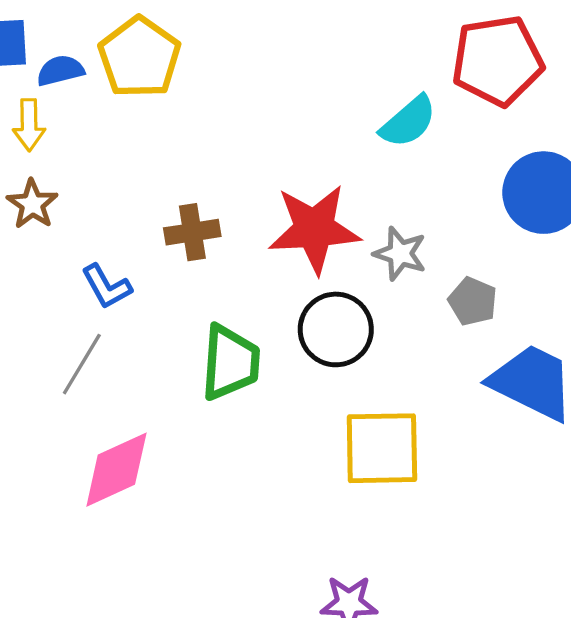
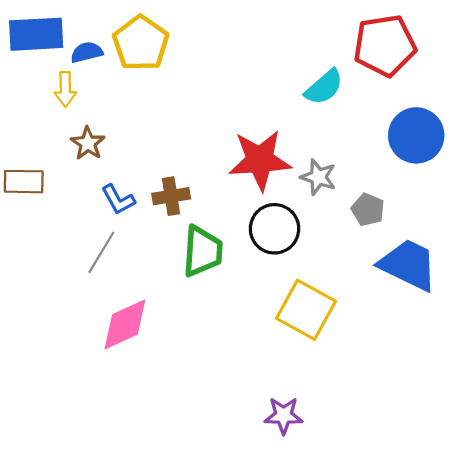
brown star: (32, 204) -> (88, 143), moved
brown cross: (192, 232) -> (171, 196), moved
yellow square: (382, 448) -> (306, 310), turned 30

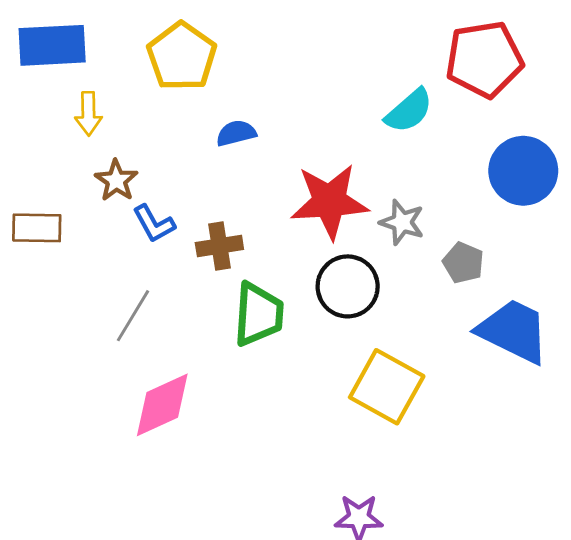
blue semicircle: (87, 52) -> (236, 133), moved
blue L-shape: (118, 200) -> (154, 224), moved

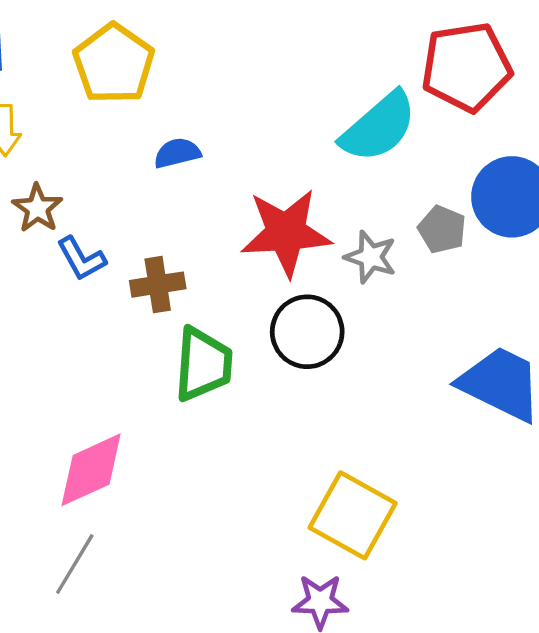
cyan semicircle: (409, 111) -> (379, 127), size x1.4
gray pentagon: (463, 263) -> (442, 229), moved
gray line: (133, 316) -> (75, 564), moved
yellow square: (387, 387) -> (353, 515), moved

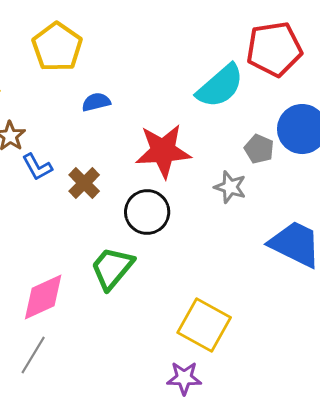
gray star: (371, 257) -> (230, 187), moved
brown cross: (158, 285) -> (84, 183), turned -36
black circle: (307, 332) -> (147, 212), moved
green trapezoid: (203, 364) -> (112, 268), moved, turned -144

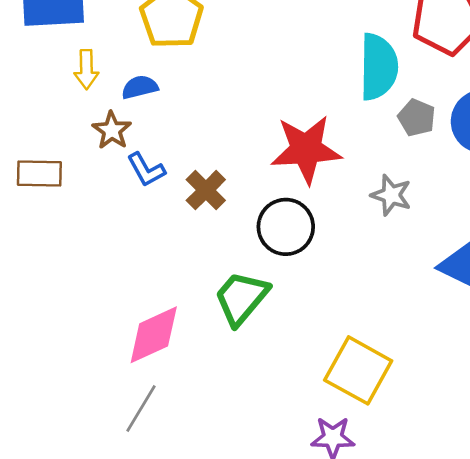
cyan semicircle: (220, 86) -> (378, 67), turned -48
blue semicircle: (96, 102) -> (140, 87), moved
gray pentagon: (259, 149) -> (417, 118), moved

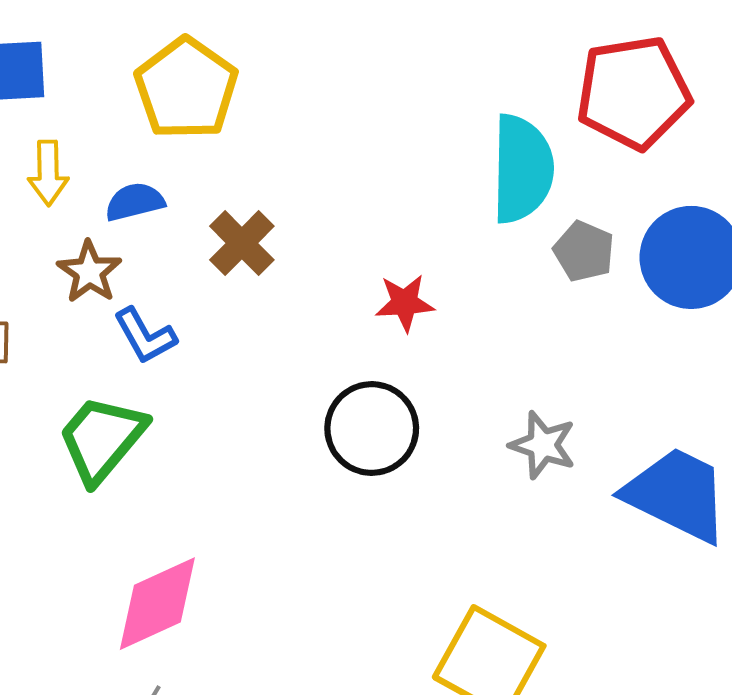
red star: (306, 149) -> (405, 303), size x0.5
brown cross: (206, 190) -> (242, 243), moved
gray star: (391, 195) -> (543, 445), moved
green trapezoid: (241, 298) -> (102, 439), moved

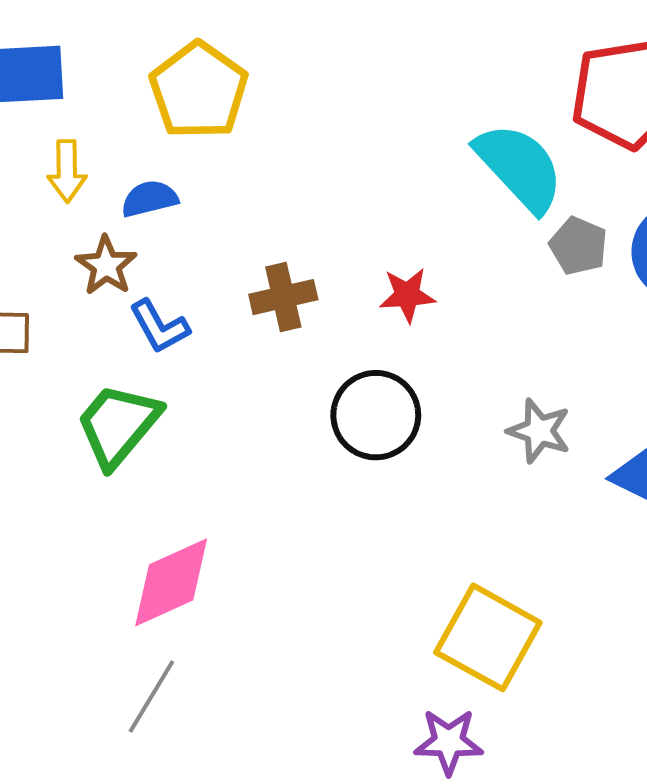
cyan semicircle: (522, 169) -> (519, 167), turned -44
brown cross: (242, 243) -> (283, 297), moved, turned 32

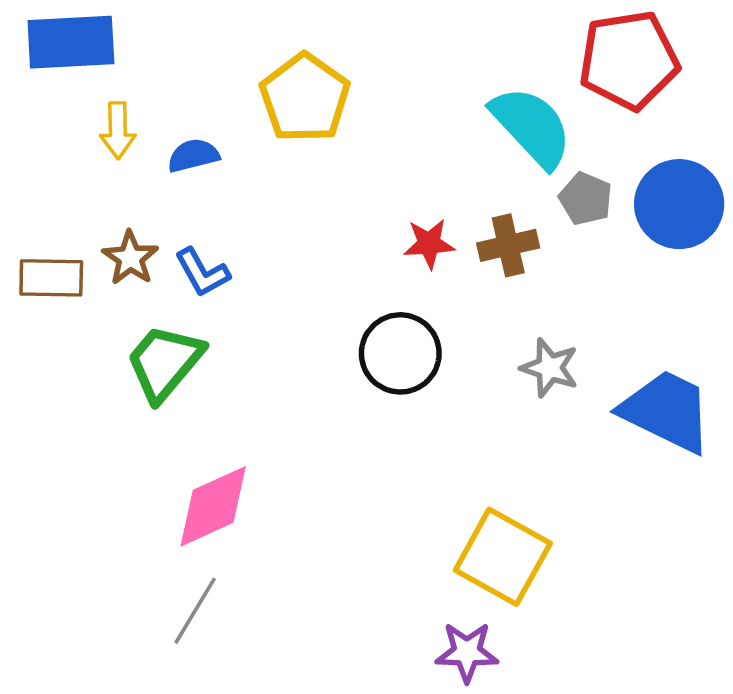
yellow pentagon: (199, 90) -> (305, 98), moved
brown star: (106, 266) -> (130, 258), moved
brown cross: (283, 297) -> (508, 245), moved

